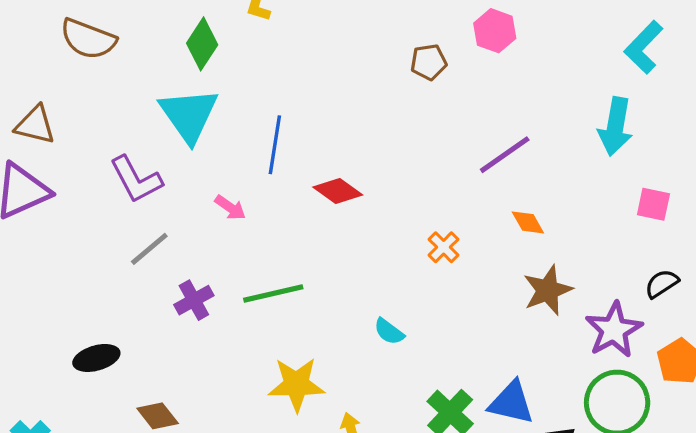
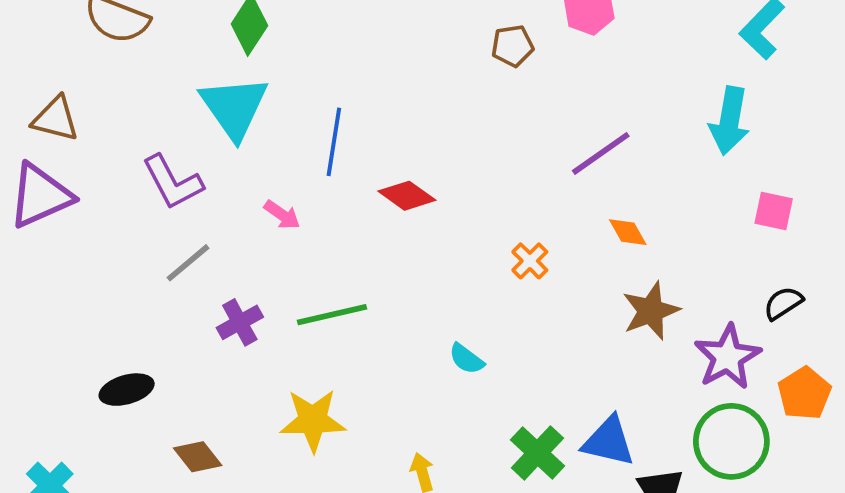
yellow star: (296, 384) -> (313, 420), moved

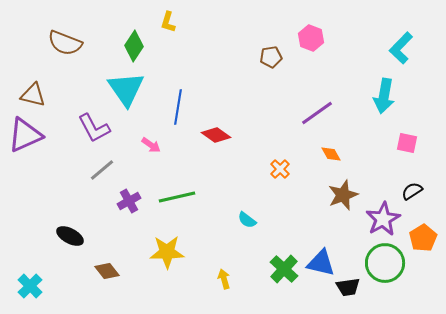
black ellipse: (127, 390) -> (70, 236), turned 44

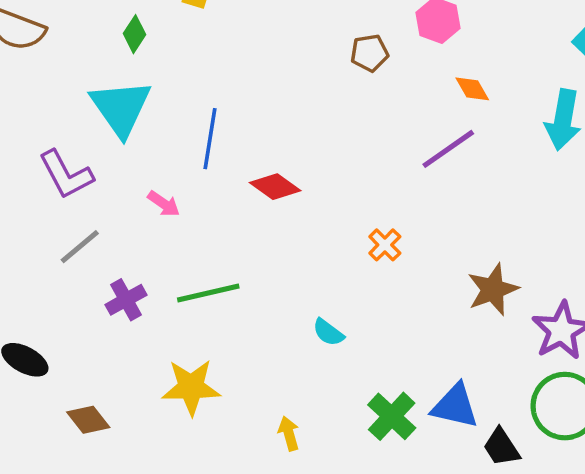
green diamond: (134, 46) -> (135, 34), size x0.7
orange diamond: (331, 154) -> (472, 89), moved
black trapezoid: (348, 287) -> (501, 447), turned 65

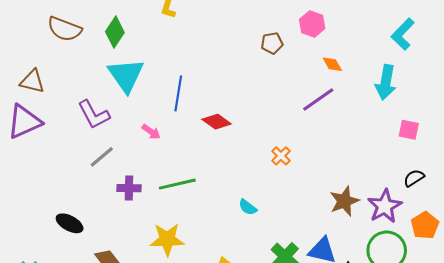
green diamond: (135, 34) -> (115, 32), moved, size x1.4
brown star: (493, 289) -> (344, 201), moved
purple cross: (126, 300) -> (129, 188), turned 30

